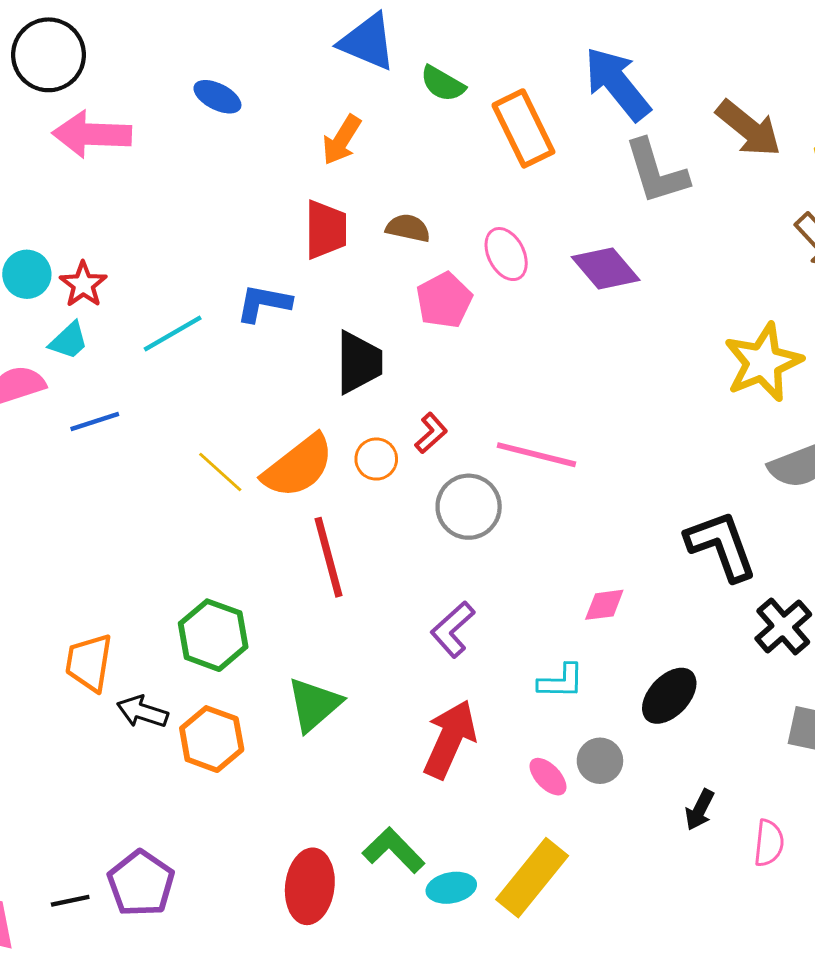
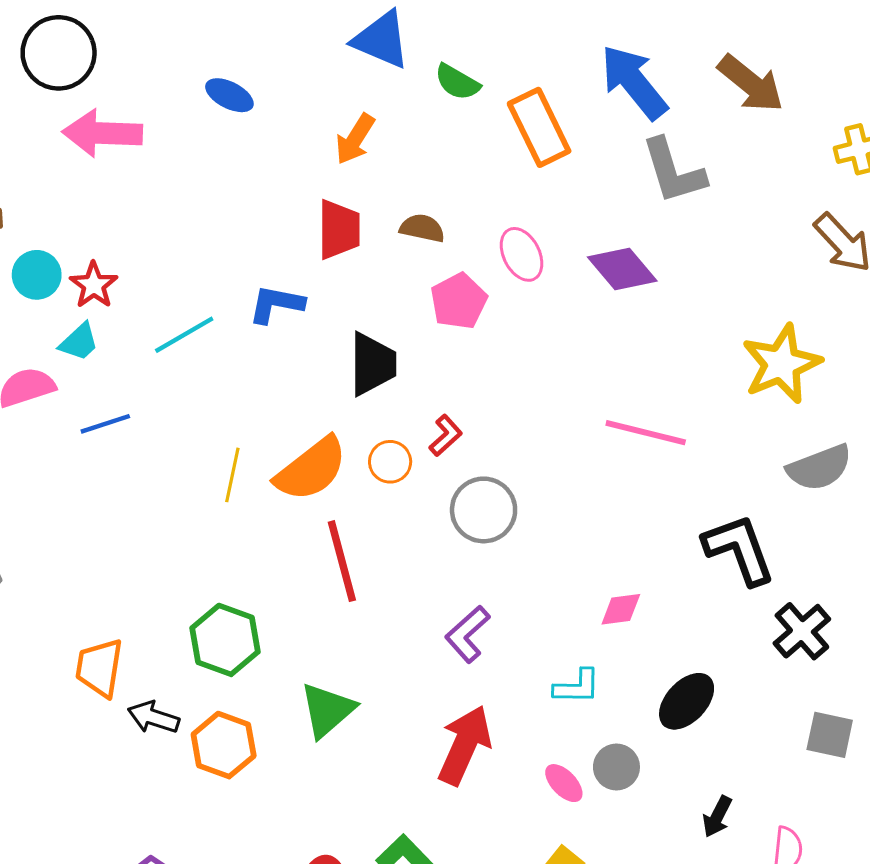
brown arrow: (749, 128) -> (751, 84), moved
pink line: (536, 455) -> (646, 433), moved
yellow line: (220, 472) -> (232, 475), turned 60

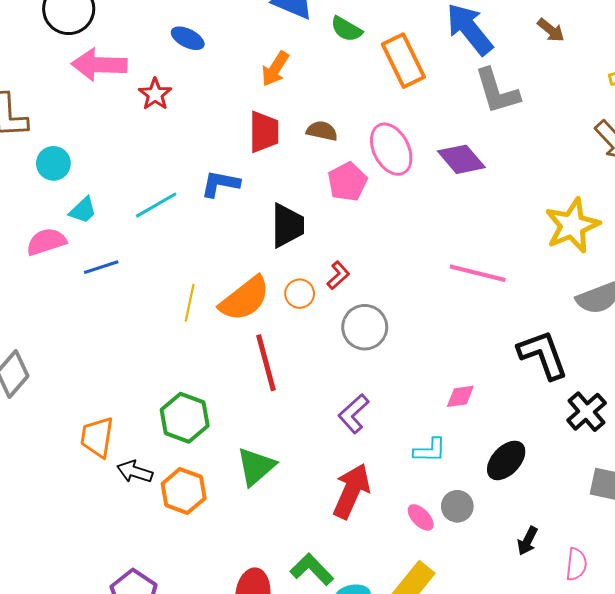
brown arrow: (751, 84) -> (551, 30), size x0.6
pink ellipse: (522, 254) -> (391, 149), size x1.4
red star: (94, 285) -> (155, 94), moved

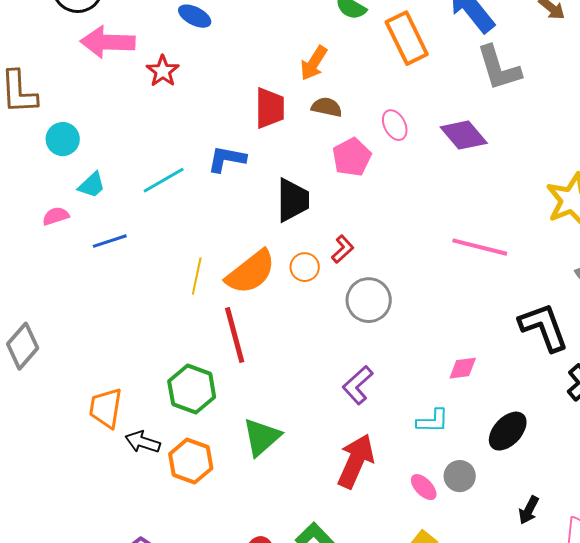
orange arrow: (275, 69) -> (314, 63), moved
pink ellipse: (391, 149) -> (395, 125), size x0.6
pink semicircle: (46, 242) -> (56, 216), size x0.7
red line: (266, 363) -> (235, 335), moved

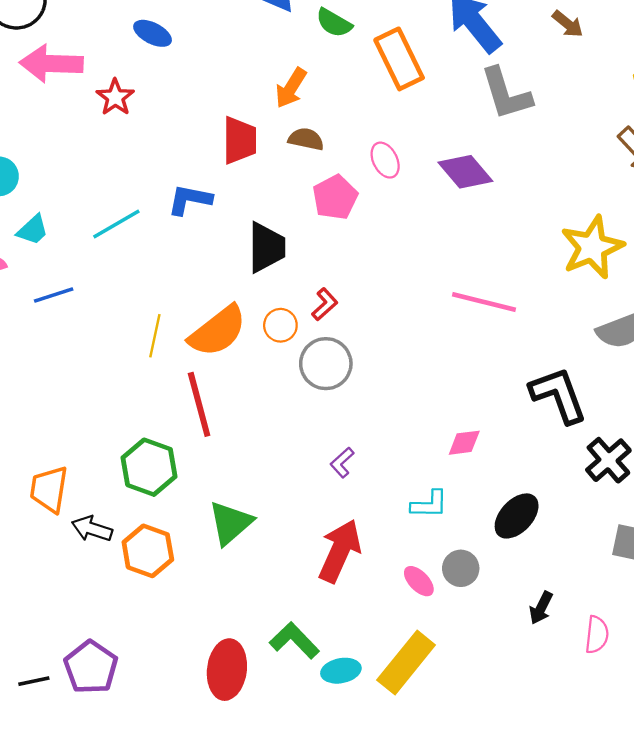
gray circle: (369, 300) -> (326, 364), moved
purple L-shape: (358, 385) -> (342, 462), size x0.7

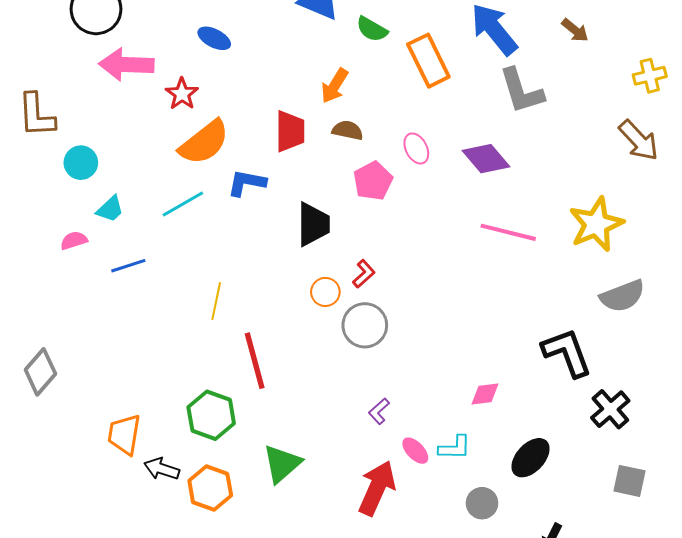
pink line: (484, 302) -> (508, 232), moved
orange semicircle: (218, 331) -> (204, 142), moved
pink ellipse: (419, 581) -> (415, 451), moved

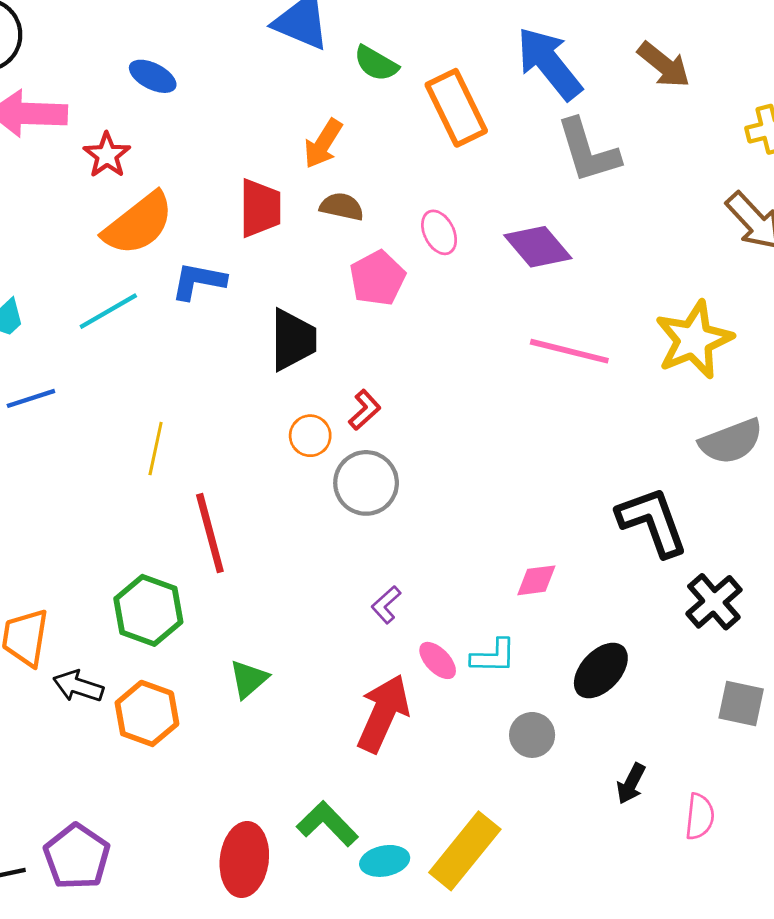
brown arrow: (575, 30) -> (664, 65), size x1.4
green triangle: (282, 464) -> (249, 679), size x0.7

